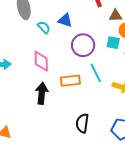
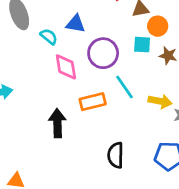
pink diamond: (41, 61) -> (66, 67), moved

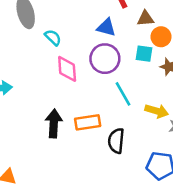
blue triangle: (75, 24) -> (106, 27), moved
orange rectangle: (93, 102) -> (88, 122), moved
black semicircle: (116, 155) -> (116, 141), moved

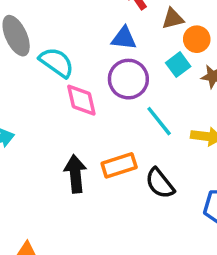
cyan semicircle: (53, 38) -> (57, 62), size x1.5
cyan square: (144, 54) -> (178, 65), turned -36
black semicircle: (116, 141) -> (160, 183), turned -35

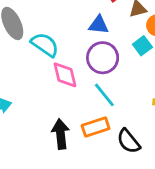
cyan line: (159, 121) -> (104, 95), moved

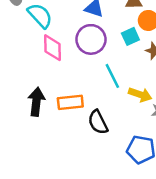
cyan line: (104, 95) -> (112, 76), moved

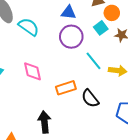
pink diamond: (53, 48) -> (32, 71), moved
black arrow: (36, 102) -> (44, 122), moved

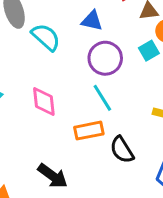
blue triangle: (69, 12) -> (92, 21), moved
cyan line: (94, 61) -> (102, 98), moved
black arrow: (44, 122) -> (53, 176), turned 125

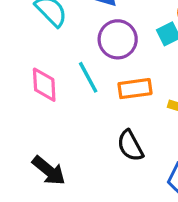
cyan line: (102, 98) -> (88, 77), moved
orange rectangle: (89, 131) -> (135, 89), moved

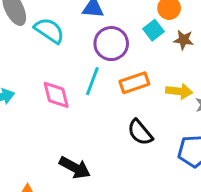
cyan line: (88, 77) -> (92, 81), turned 60

